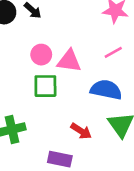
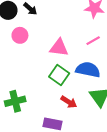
pink circle: (41, 55) -> (20, 35), moved
green square: (45, 86) -> (59, 75), moved, turned 36

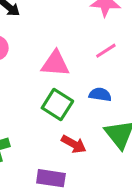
blue semicircle: (88, 70) -> (100, 95), size x0.6

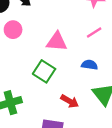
green square: (57, 104) -> (44, 71), moved

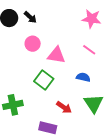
pink circle: (13, 30) -> (33, 44), moved
pink line: (94, 32) -> (89, 50), turned 64

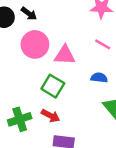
pink circle: (33, 44) -> (35, 44), size x1.5
red arrow: (64, 107) -> (51, 116), moved

